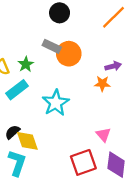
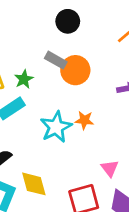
orange star: (102, 84) -> (84, 120), moved
yellow diamond: (27, 141) -> (34, 184), moved

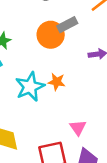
gray rectangle: (56, 60) -> (67, 25), moved, turned -60

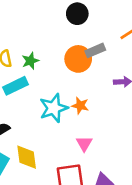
pink triangle: (78, 128) -> (84, 144), moved

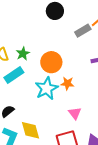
gray rectangle: (95, 50) -> (83, 31), moved
orange circle: (78, 59) -> (51, 62), moved

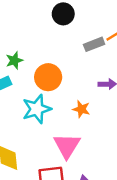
orange star: (67, 83) -> (81, 109), moved
pink triangle: (75, 113) -> (67, 146), size x1.6

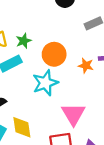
orange star: (81, 109) -> (86, 66), moved

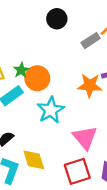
orange circle: (54, 54) -> (37, 78), moved
orange star: (86, 66) -> (90, 85), size x1.5

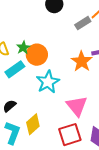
orange star: (90, 85) -> (82, 61), turned 30
yellow diamond: (34, 160) -> (33, 124), turned 65

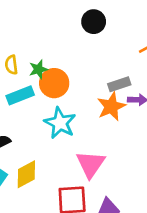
gray rectangle: (83, 23) -> (119, 84), moved
cyan star: (48, 82) -> (60, 123), turned -30

